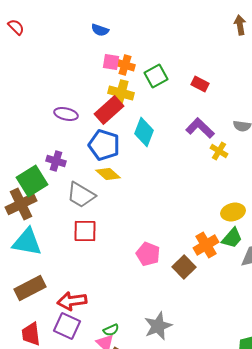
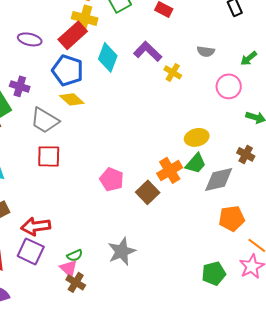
purple L-shape: (200, 128) -> (148, 51), moved
yellow cross: (219, 151) -> (173, 72), moved

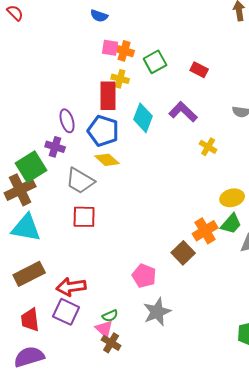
yellow cross: (85, 18) -> (120, 79), size x0.7
red rectangle: (73, 35) -> (108, 96), turned -48
purple ellipse: (30, 39) -> (67, 121), moved, turned 60
yellow cross: (173, 72) -> (208, 147), moved
pink pentagon: (112, 179) -> (144, 276), moved

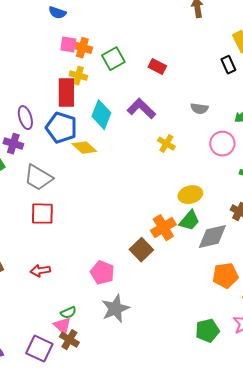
yellow diamond: (107, 160) -> (84, 148), moved
red arrow: (71, 287) -> (40, 271), moved, size x0.7
purple square: (66, 312) -> (39, 349), moved

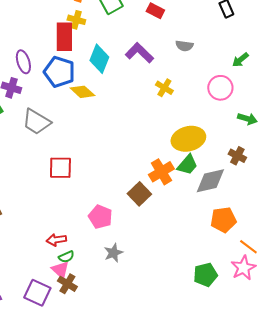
gray semicircle: (199, 109) -> (184, 46), moved
yellow ellipse: (190, 195) -> (188, 139), size x1.4
red square: (42, 214) -> (60, 168), moved
red arrow: (40, 271) -> (56, 240), moved
gray star: (115, 309) -> (113, 253), size x0.7

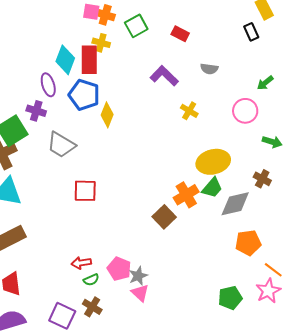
cyan diamond: (99, 59) -> (65, 60), moved
yellow diamond: (82, 92) -> (107, 115), turned 70
pink pentagon: (100, 217) -> (119, 269), moved
pink triangle: (60, 270) -> (140, 293), moved

